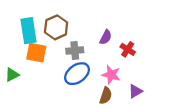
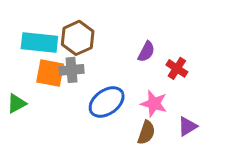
cyan rectangle: (29, 31) -> (39, 42), turned -75
gray cross: (75, 50) -> (71, 70), moved

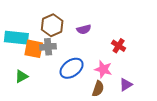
cyan rectangle: (39, 42) -> (16, 38), moved
purple semicircle: (146, 52) -> (84, 29), moved, turned 48
green triangle: (17, 104) -> (21, 76), moved

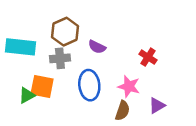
purple semicircle: (84, 29) -> (97, 47), moved, turned 40
orange square: (34, 49) -> (42, 86), moved
blue ellipse: (72, 68) -> (89, 85), turned -60

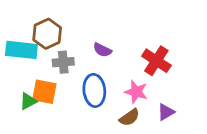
brown hexagon: (65, 32) -> (47, 34), moved
red cross: (148, 57) -> (156, 61), size x1.5
brown semicircle: (122, 111) -> (129, 117), turned 36

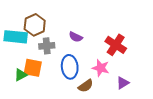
brown semicircle: (129, 117) -> (86, 86), moved

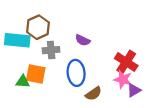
red cross: (116, 45) -> (126, 62), moved
pink star: (101, 68) -> (123, 79), moved
green triangle: (21, 75) -> (23, 82), turned 32

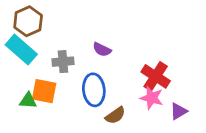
brown hexagon: (38, 27) -> (28, 21), moved
cyan rectangle: (17, 40) -> (21, 50), turned 35
purple triangle: (134, 90) -> (179, 111), moved

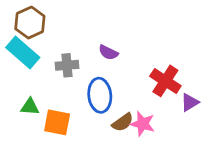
orange square: (44, 91) -> (57, 122), moved
pink star: (152, 98) -> (143, 124), moved
purple triangle: (179, 111) -> (190, 102), moved

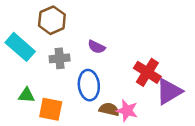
brown hexagon: (30, 23) -> (52, 20), moved
purple triangle: (190, 102) -> (169, 91), size x1.6
brown semicircle: (123, 122) -> (109, 109), turned -132

